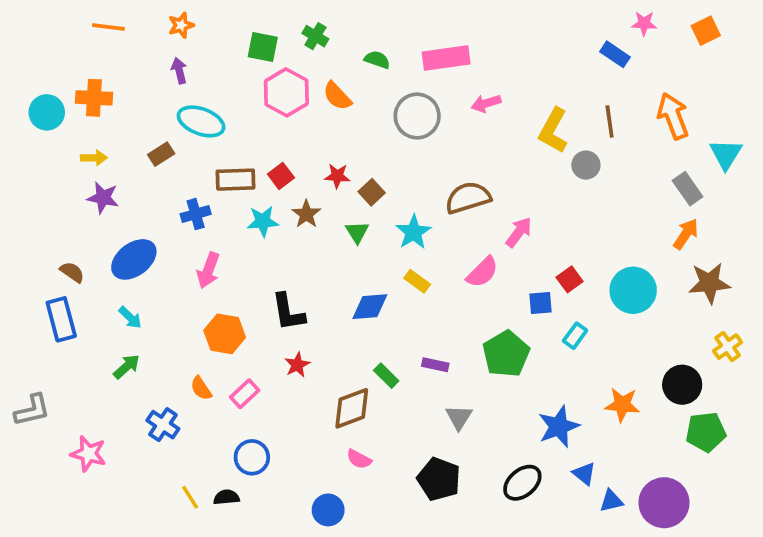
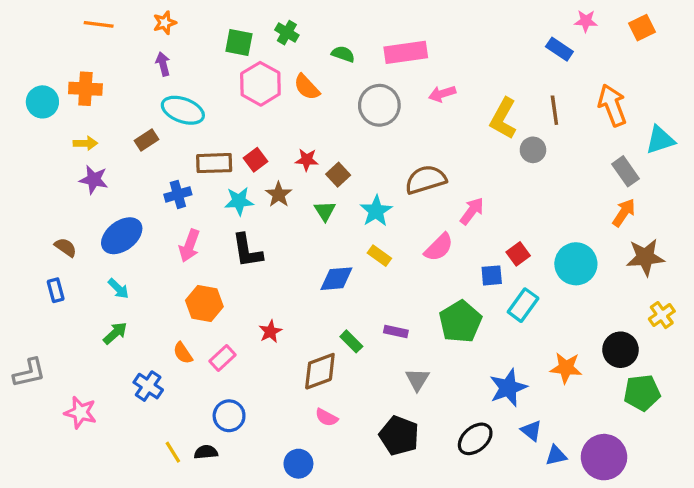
cyan triangle: (726, 154) -> (660, 140), turned 40
black L-shape: (288, 312) -> (247, 251), moved
blue rectangle: (61, 319) -> (56, 290), size x0.6
cyan rectangle: (575, 336) -> (523, 305), size x1.4

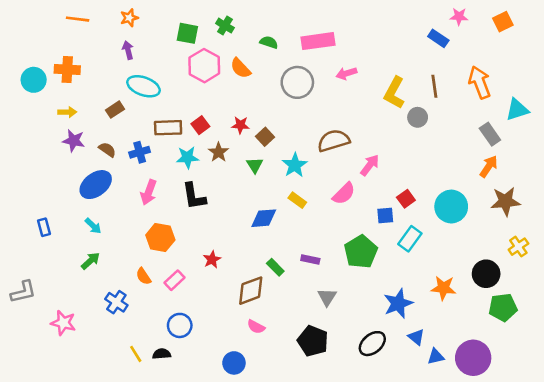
brown semicircle: (66, 247) -> (107, 150), moved

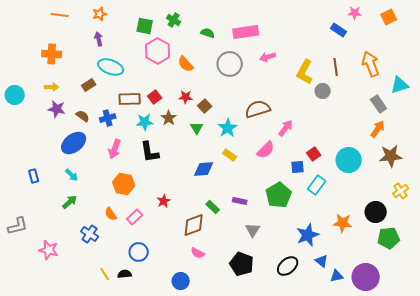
orange semicircle: (240, 68) -> (186, 64), moved
cyan circle: (34, 80) -> (15, 95), moved

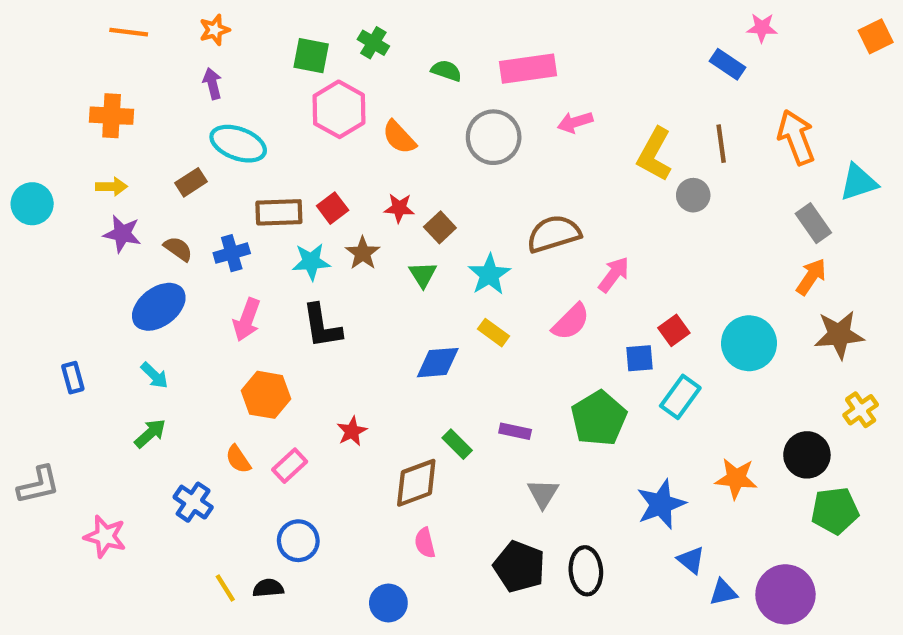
orange square: (389, 17) -> (876, 36), moved
pink semicircle: (198, 253) -> (425, 543), turned 48
black ellipse: (288, 266) -> (586, 571), moved, turned -55

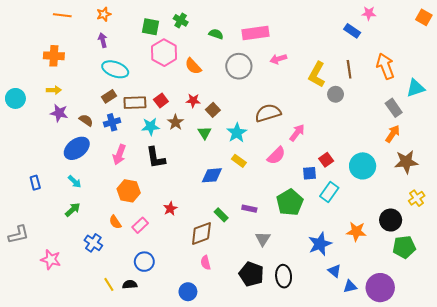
orange square: (876, 36) -> (424, 17), turned -35
brown rectangle: (191, 182) -> (109, 96), moved

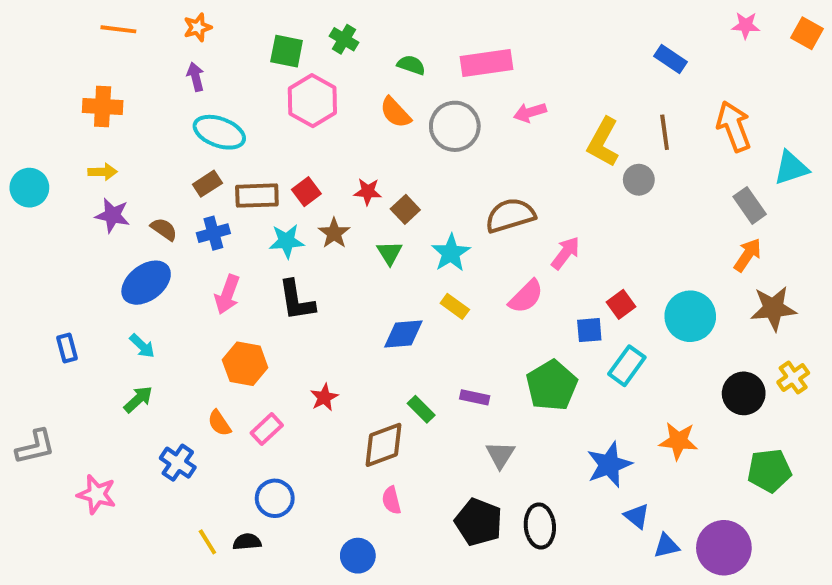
pink star: (369, 13) -> (746, 25), moved
orange semicircle: (193, 66) -> (395, 112), moved
black circle: (391, 220) -> (744, 393), moved

